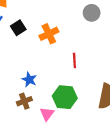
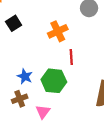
orange cross: (49, 34) -> (58, 31), moved
green hexagon: (65, 97) -> (54, 81), moved

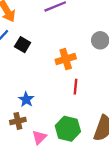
black square: (14, 23) -> (23, 45), turned -35
green hexagon: (54, 81) -> (68, 129), moved

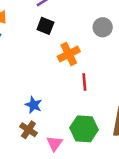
black square: (23, 45) -> (45, 26), moved
brown cross: (18, 121) -> (28, 130), turned -35

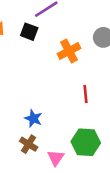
black square: (45, 26) -> (29, 32), moved
orange cross: (69, 54) -> (69, 51), moved

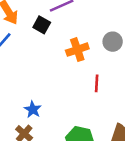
red line: (85, 94) -> (97, 83), moved

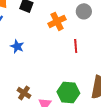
blue star: (33, 109) -> (17, 46), moved

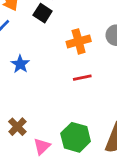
red line: (76, 46) -> (82, 78), moved, turned 72

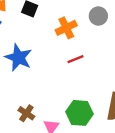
blue star: (20, 64) -> (18, 58), size x1.6

